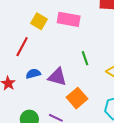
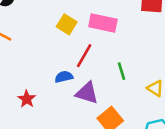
red line: (22, 47) -> (84, 56), moved
blue semicircle: (33, 74) -> (64, 77), moved

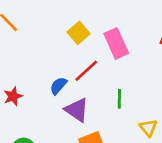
pink rectangle: (103, 23) -> (116, 43), turned 36
blue semicircle: (64, 77) -> (58, 86), turned -54

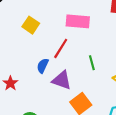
yellow square: (79, 33) -> (31, 25), moved
pink rectangle: (116, 43) -> (78, 21), turned -45

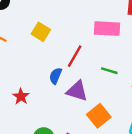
pink rectangle: (78, 21) -> (107, 29), moved
green line: (92, 63) -> (109, 71), turned -56

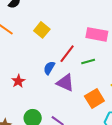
green line: (109, 71) -> (88, 62), moved, turned -40
orange square: (99, 116) -> (94, 98), moved

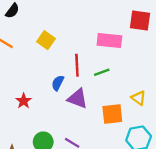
red line: (67, 54) -> (77, 65), turned -36
orange square: (94, 98) -> (112, 114), turned 30

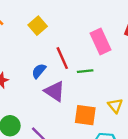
pink rectangle: (109, 40) -> (100, 42), turned 45
red line: (77, 65) -> (62, 58), turned -35

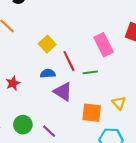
yellow square: (38, 26) -> (47, 44), moved
blue semicircle: (39, 71) -> (48, 73), turned 48

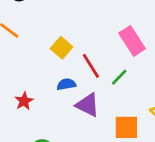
green line: (90, 72) -> (119, 77), turned -32

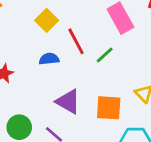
purple triangle: (88, 105) -> (68, 102), moved

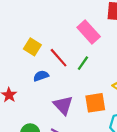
purple triangle: (68, 102) -> (63, 105), turned 30

